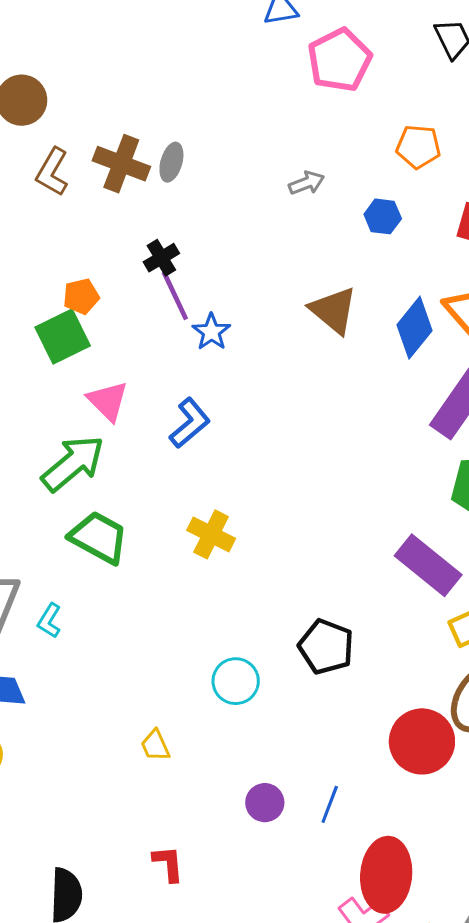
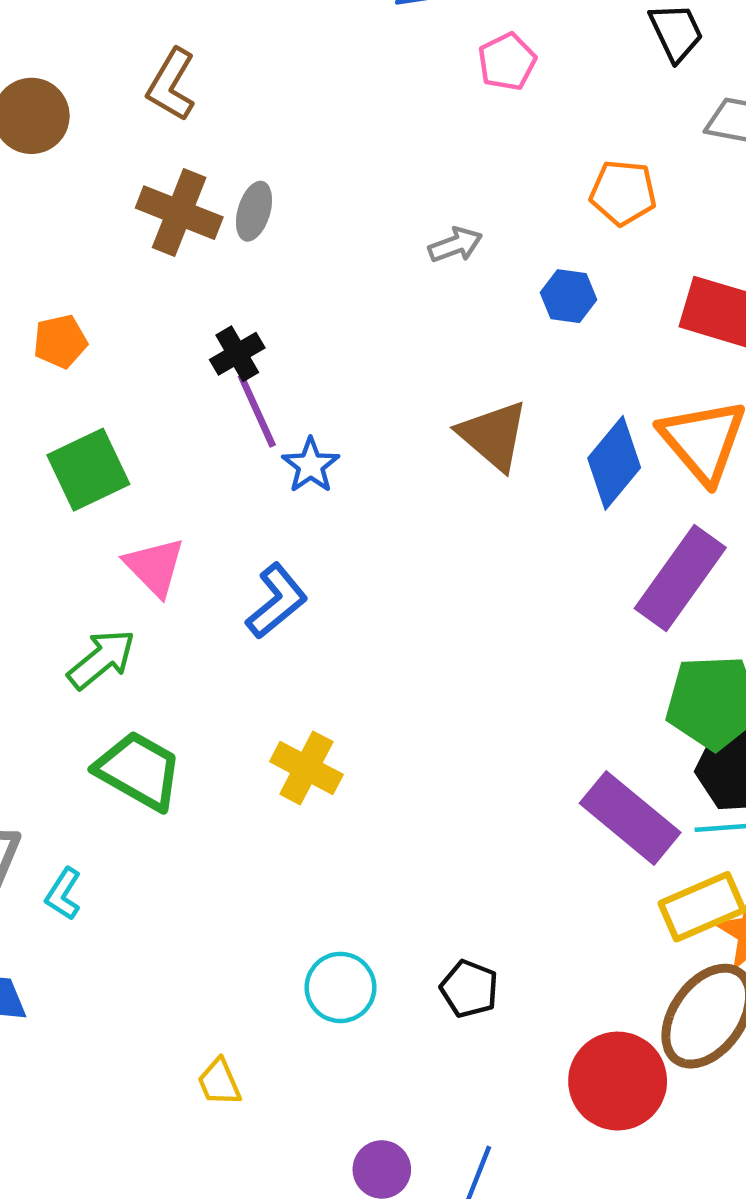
pink pentagon: (340, 60) -> (507, 62), size x0.6
brown L-shape: (52, 172) -> (171, 85), moved
orange pentagon: (81, 296) -> (60, 341), moved
green arrow: (73, 463) -> (101, 659), size x0.7
black pentagon: (326, 647) -> (469, 989), moved, size x0.7

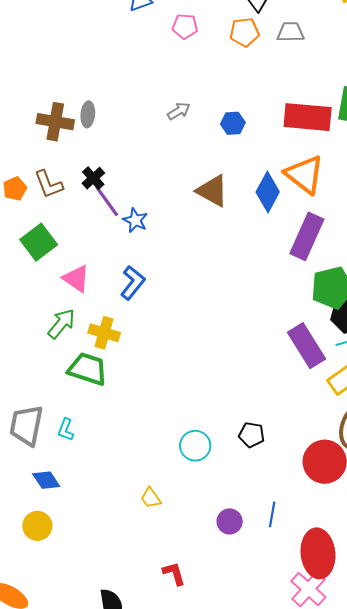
pink pentagon: (507, 62) -> (185, 26), turned -30
brown L-shape: (171, 85) -> (49, 184), moved, turned -40
orange pentagon: (623, 193) -> (244, 32), moved
yellow cross: (306, 768) -> (104, 333), moved
purple rectangle: (630, 818) -> (306, 346), turned 30

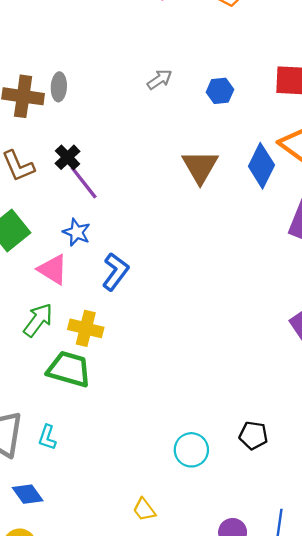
brown triangle: (212, 191) -> (200, 167), turned 33
blue star: (135, 220) -> (77, 232), moved

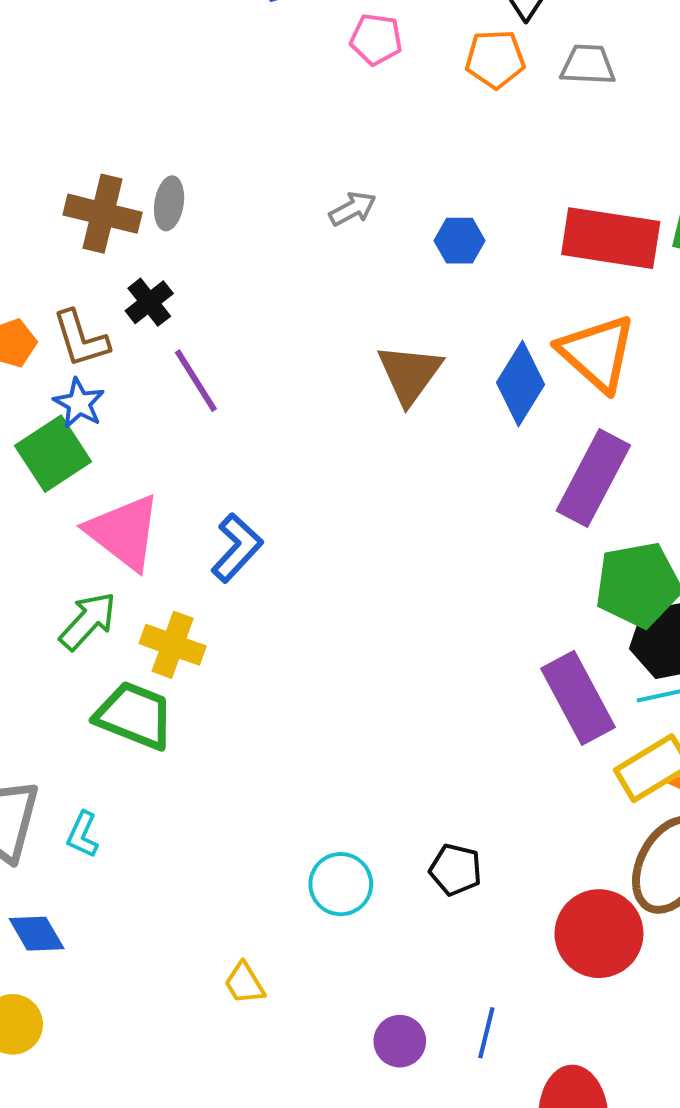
black cross: (68, 157) -> (149, 302), moved
blue star: (77, 232) -> (79, 403), moved
pink triangle: (53, 269) -> (124, 532), size x1.4

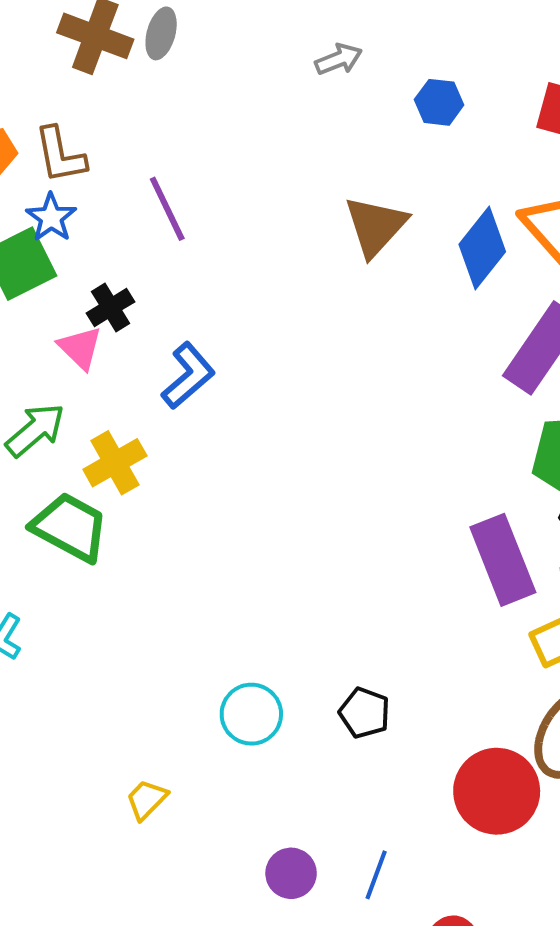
black cross: (149, 302) -> (110, 307), moved
pink triangle: (124, 532) -> (80, 348), size x0.6
yellow cross: (173, 645) -> (115, 463), turned 34
yellow trapezoid: (244, 983) -> (147, 800), turned 69

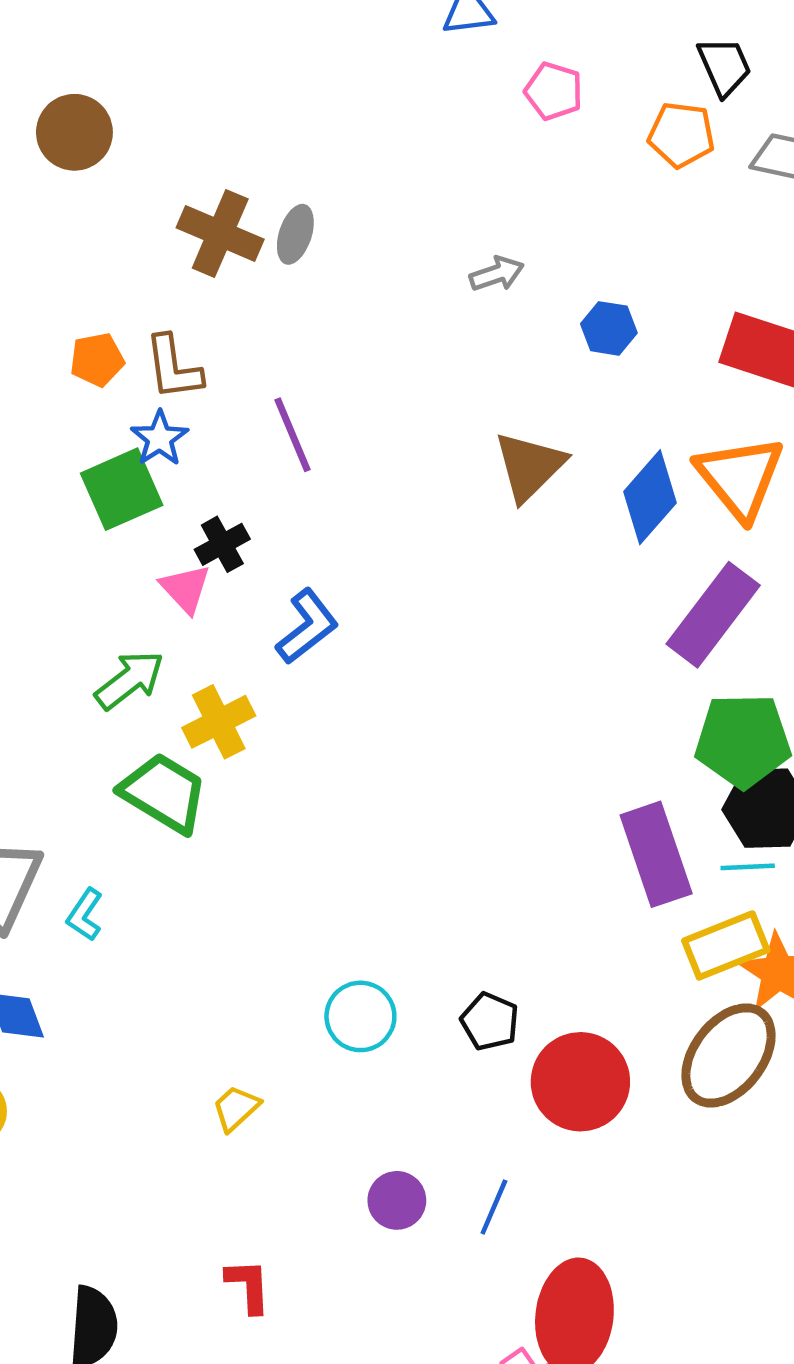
red circle: (497, 791) -> (580, 1082), moved

